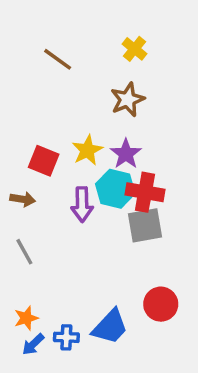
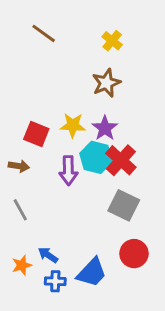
brown line: (58, 59) -> (44, 33), moved
yellow star: (87, 150) -> (73, 125), turned 30
red cross: (145, 192) -> (121, 160), turned 32
gray square: (145, 225) -> (124, 205), moved, turned 36
blue arrow: (33, 344) -> (48, 255), moved, turned 78

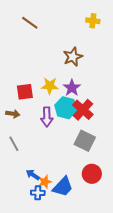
yellow cross: (112, 41) -> (93, 21), moved, turned -32
red square: (36, 134) -> (25, 92), turned -30
orange star: (22, 265) -> (45, 182), moved

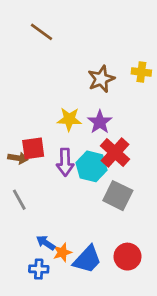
yellow cross: (93, 21) -> (141, 72), moved
red square: (25, 92) -> (33, 148), moved
cyan hexagon: (66, 108) -> (91, 166), moved
red circle: (92, 174) -> (128, 257), moved
blue cross: (38, 193) -> (39, 269), moved

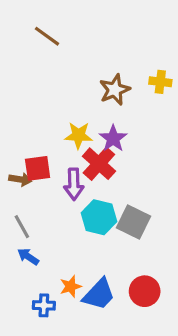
red cross: (115, 153) -> (99, 164), moved
cyan hexagon: (91, 166) -> (99, 217), moved
blue arrow: (46, 243) -> (28, 257), moved

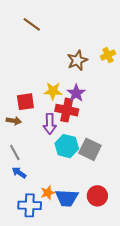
yellow cross: (160, 82) -> (108, 55), turned -32
red cross: (99, 164) -> (67, 110), turned -30
red square: (38, 168) -> (25, 102), moved
blue trapezoid: (99, 294) -> (67, 198), turned 50
blue cross: (44, 305) -> (30, 205), size x1.5

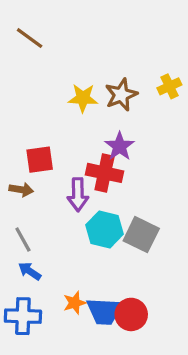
brown line: (32, 24) -> (30, 38), moved
yellow star: (53, 91) -> (83, 98), moved
red circle: (97, 196) -> (131, 314), moved
blue cross: (30, 205) -> (23, 316), moved

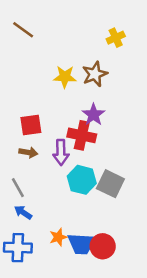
yellow cross: (169, 86) -> (116, 38), moved
brown arrow: (21, 190) -> (28, 152), moved

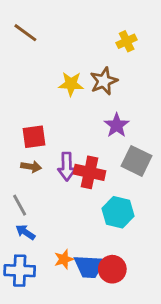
purple star: (93, 115) -> (117, 125), moved
red cross: (82, 135) -> (90, 172), moved
cyan hexagon: (82, 180) -> (118, 212), moved
gray square: (110, 184) -> (137, 161), moved

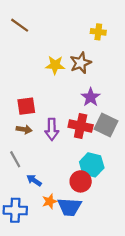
yellow cross: (127, 41) -> (98, 32), turned 32
red cross: (90, 172) -> (81, 126), moved
blue arrow: (25, 232) -> (34, 180), moved
red circle: (112, 269) -> (81, 181), moved

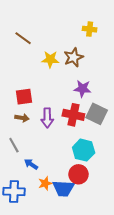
brown line: (20, 25) -> (23, 38), moved
purple star: (91, 97) -> (83, 89), turned -30
red circle: (81, 181) -> (78, 174), moved

